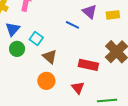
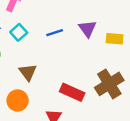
blue line: (72, 25) -> (55, 33), moved, turned -56
cyan square: (36, 38) -> (19, 32), moved

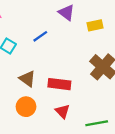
purple triangle: (87, 29) -> (66, 13), moved
red rectangle: (72, 92) -> (59, 84), moved

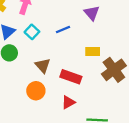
yellow rectangle: (95, 25) -> (93, 51), moved
red triangle: (63, 111) -> (68, 102), turned 32

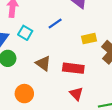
orange circle: (36, 91) -> (24, 94), moved
red triangle: (68, 102) -> (76, 94), turned -32

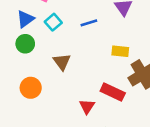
red rectangle: (73, 68) -> (113, 92), moved

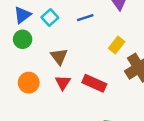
yellow rectangle: (120, 51) -> (117, 45), turned -56
red rectangle: (113, 92) -> (94, 83), moved
red triangle: (87, 106) -> (63, 83), moved

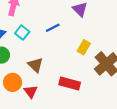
orange circle: (29, 83) -> (13, 82), moved
red triangle: (63, 83) -> (31, 92), moved

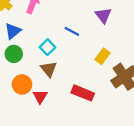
blue line: (53, 28) -> (72, 31), turned 48
cyan square: (22, 32) -> (48, 47), moved

